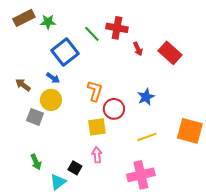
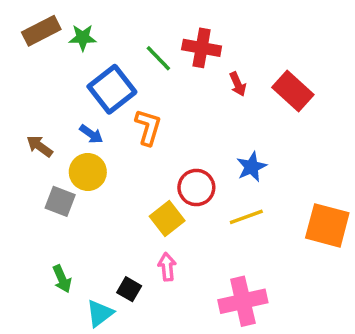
orange L-shape: (95, 91) -> (148, 127), moved
yellow square: (97, 127) -> (167, 219), turned -30
yellow line: (147, 137) -> (246, 217), moved

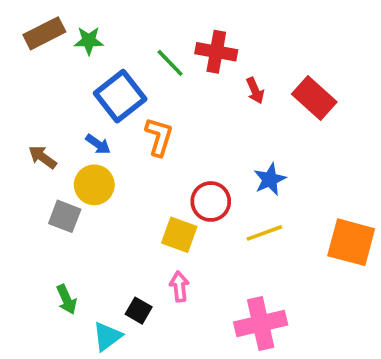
yellow square: (167, 219) -> (179, 235), turned -32

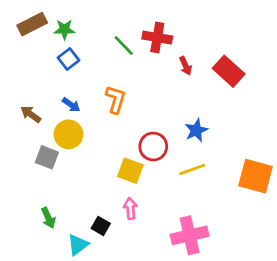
blue square: (120, 96) -> (68, 59), moved, size x0.6

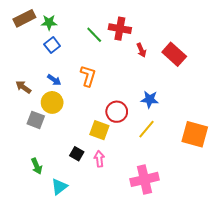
blue star: (196, 130) -> (150, 99), turned 30
yellow line: (192, 169) -> (146, 129), turned -30
black square: (101, 226) -> (77, 154), moved

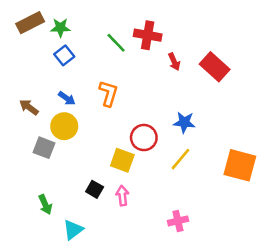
pink cross: (144, 179) -> (178, 221), size x0.6

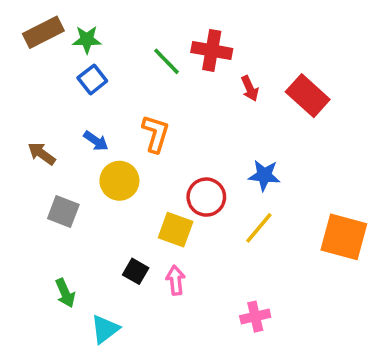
yellow circle: (64, 126) -> (119, 181), moved

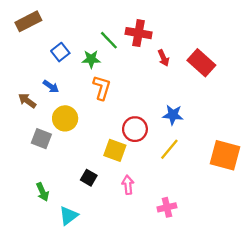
green star: (87, 40) -> (91, 59), moved
blue arrow: (96, 141) -> (51, 86), moved
yellow circle: (119, 181) -> (65, 118), moved
pink arrow: (176, 280) -> (128, 185), moved

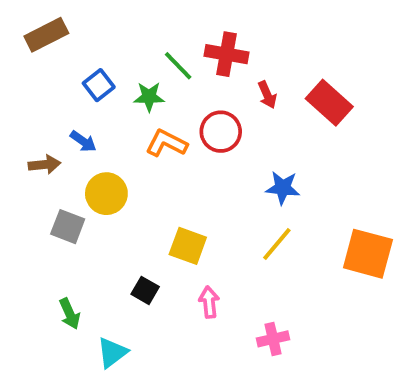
orange L-shape: (102, 88) -> (166, 143), turned -80
brown arrow: (27, 101) -> (44, 165), turned 138
red circle: (135, 129) -> (221, 132), moved

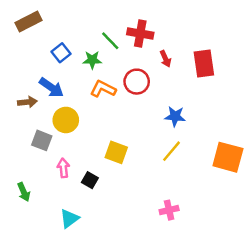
red rectangle: (329, 103) -> (204, 64), turned 40
blue arrow: (83, 141) -> (51, 88), size x1.5
pink arrow: (209, 302) -> (63, 168), moved
green arrow: (70, 314) -> (24, 192), moved

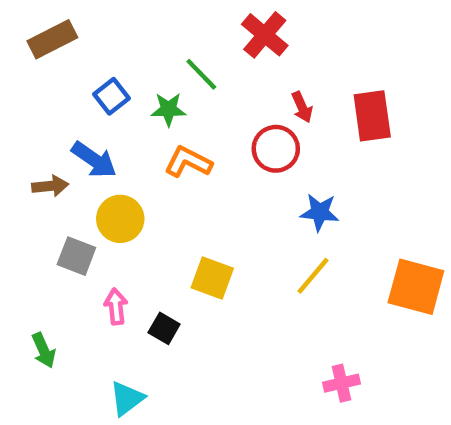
red cross: (140, 34) -> (265, 35), moved, turned 30
red circle: (137, 82) -> (276, 149), moved
pink cross: (169, 210) -> (341, 383), moved

